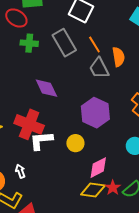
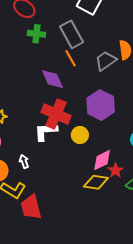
orange line: (94, 45) -> (71, 58), moved
gray trapezoid: (99, 68) -> (106, 61), turned 80
red cross: (29, 124) -> (56, 114), moved
red star: (113, 188) -> (115, 170), moved

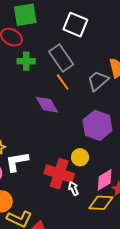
red cross: (56, 114) -> (59, 174), moved
white L-shape: (46, 131) -> (17, 162), moved
white arrow: (24, 161) -> (74, 189), moved

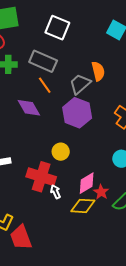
gray rectangle: (61, 58) -> (43, 61), turned -32
purple hexagon: (97, 125) -> (77, 113), moved
yellow circle: (80, 157) -> (61, 152), moved

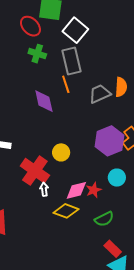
white square: (57, 28) -> (75, 30), moved
gray rectangle: (43, 61) -> (72, 61), turned 36
purple hexagon: (77, 113) -> (109, 141), moved
red star: (101, 192) -> (94, 190), moved

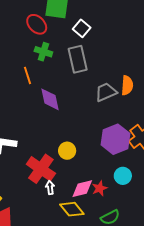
white square: (75, 30) -> (82, 28), size x0.7
orange line: (66, 84) -> (27, 75), moved
yellow diamond: (66, 211) -> (72, 209), turned 30

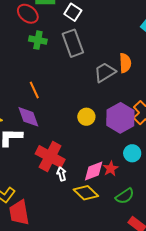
orange line: (27, 75) -> (34, 90), moved
purple diamond: (50, 99) -> (28, 117), moved
yellow circle: (67, 151) -> (86, 117), moved

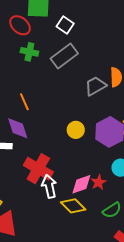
gray rectangle: (73, 43) -> (64, 56), turned 72
white arrow: (61, 174) -> (49, 186), size x1.6

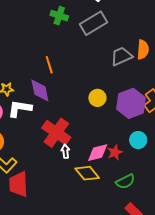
white arrow: (49, 186) -> (65, 151), size x0.6

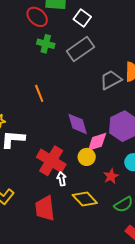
purple diamond: (40, 90) -> (78, 124), moved
yellow circle: (97, 98) -> (87, 157), moved
pink diamond: (98, 153) -> (97, 142), moved
red trapezoid: (18, 184) -> (45, 208), moved

